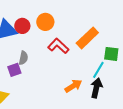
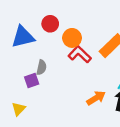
orange circle: (45, 22) -> (72, 38), moved
red circle: (22, 26) -> (50, 24), moved

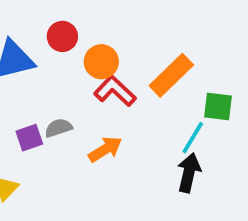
gray semicircle: (41, 67) -> (58, 128), moved, turned -120
orange arrow: (96, 98) -> (105, 149), moved

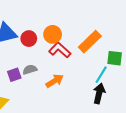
red circle: (62, 36) -> (29, 39), moved

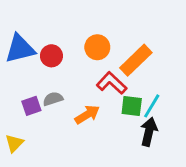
orange circle: (53, 34) -> (97, 47), moved
red L-shape: (60, 50) -> (112, 83), moved
green square: (115, 58) -> (132, 106), moved

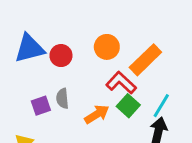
gray semicircle: (53, 99) -> (62, 98), turned -78
green square: (132, 106) -> (128, 106), moved, turned 35

